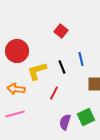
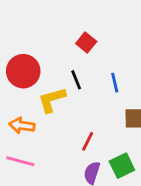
black line: (62, 67) -> (76, 80), moved
red line: (54, 93) -> (88, 141), moved
pink line: (15, 114) -> (20, 161), turned 30

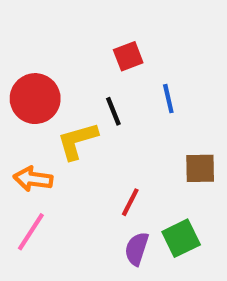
red square: (86, 43) -> (128, 56), turned 30
blue line: (115, 83) -> (168, 99), moved
pink line: (20, 161) -> (31, 232), turned -72

